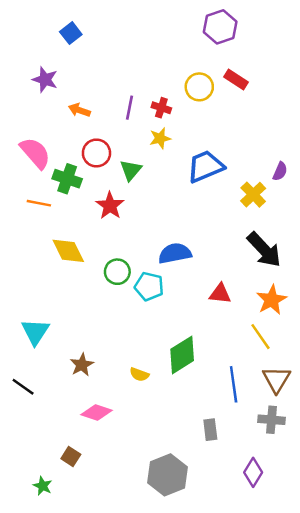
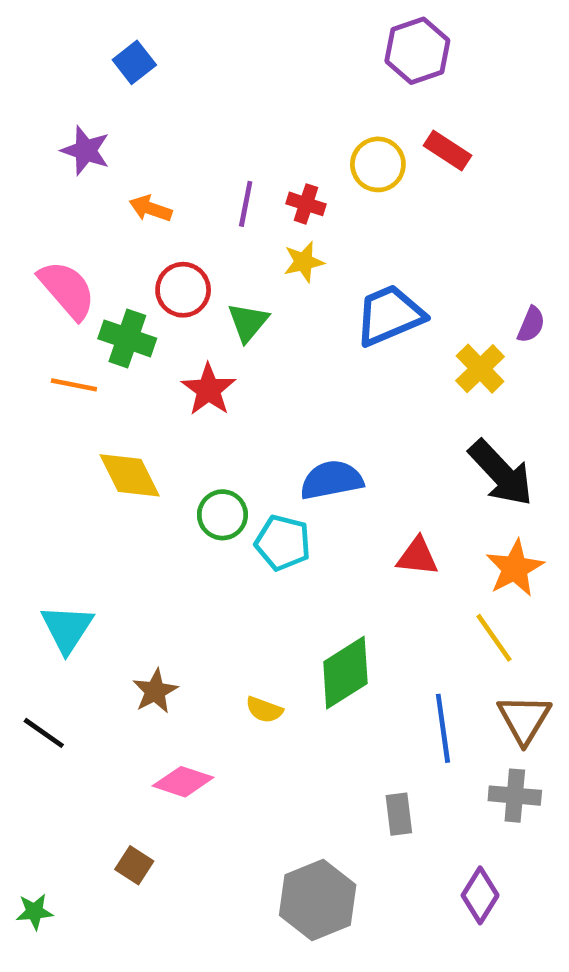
green star: (43, 486) -> (35, 912), moved, turned -30

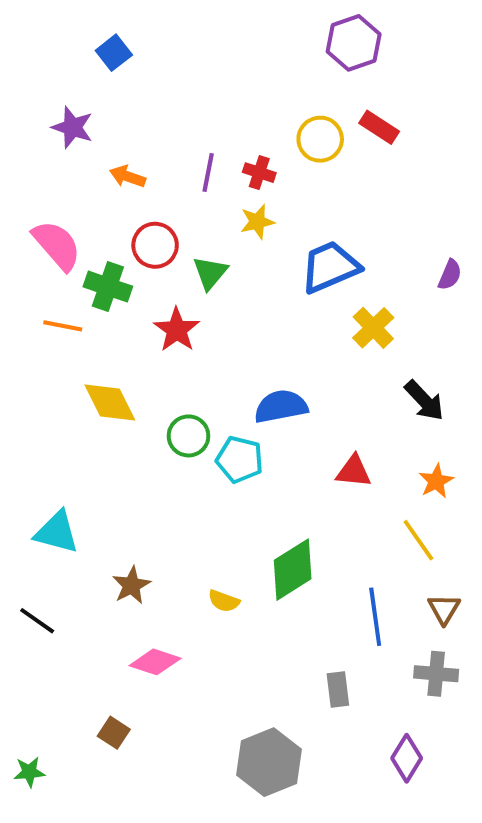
yellow cross: (480, 369) -> (373, 328), moved
black arrow: (501, 473) -> (424, 401), size x0.7
orange star: (515, 568) -> (436, 481), size x0.7
cyan triangle: (67, 629) -> (57, 532), turned -48
brown triangle: (524, 719) -> (444, 609), size x0.7

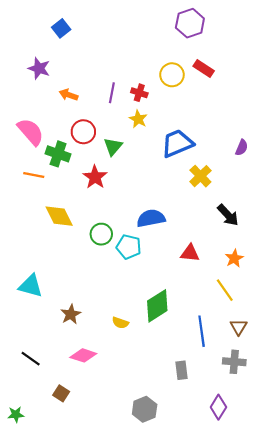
yellow star: (257, 222) -> (138, 119), turned -30
black line: (37, 621) -> (31, 359), moved
gray hexagon: (269, 762) -> (145, 409), size x0.7

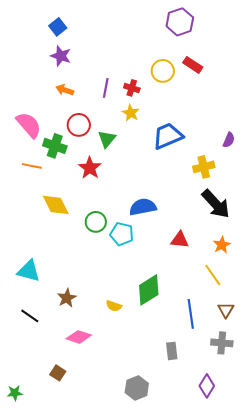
purple star: (39, 68) -> (61, 56), moved
yellow cross: (200, 176) -> (204, 167), moved, turned 30
black arrow: (228, 215) -> (216, 204), size x1.4
black line: (31, 359) -> (30, 316), moved

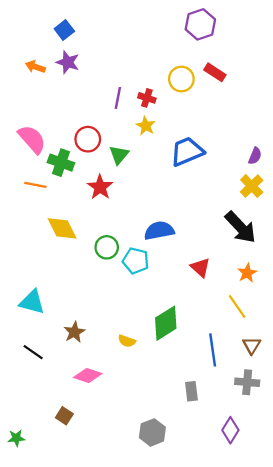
orange arrow: (65, 90) -> (35, 67), moved
yellow cross: (204, 167) -> (252, 186), moved, turned -30
red triangle: (180, 240) -> (200, 267), turned 36

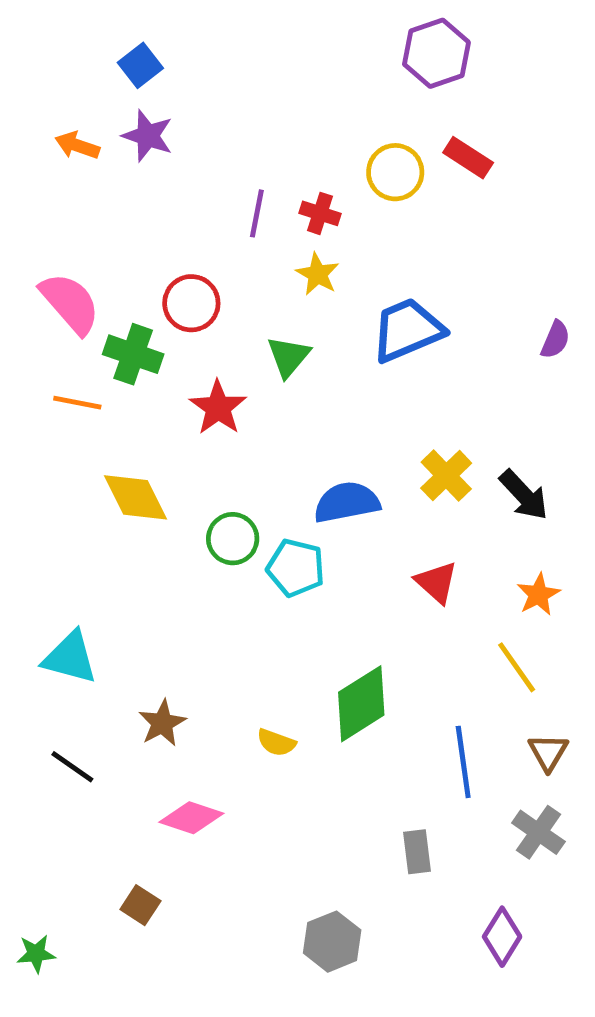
green triangle: (119, 155) -> (288, 357), moved
yellow cross: (252, 186) -> (446, 476), moved
black arrow: (240, 227) -> (524, 495), size x0.7
gray cross: (247, 382) -> (538, 832), turned 30

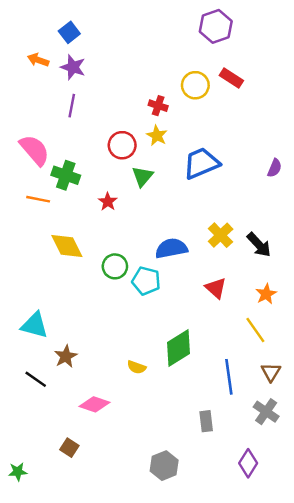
orange arrow: (77, 145) -> (38, 60), moved
purple line: (257, 213) -> (72, 106), moved
red circle: (191, 303) -> (122, 145), moved
red star: (218, 408) -> (108, 202), size x0.7
brown star: (162, 723) -> (66, 356), moved

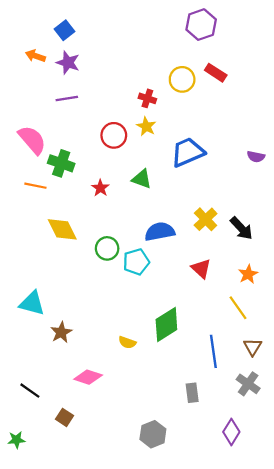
purple line: (72, 106) -> (67, 98), turned 70
purple semicircle: (275, 168) -> (256, 157), turned 78
green triangle: (143, 176) -> (142, 179), moved, turned -50
cyan pentagon: (146, 281) -> (136, 262), turned -30
black line: (36, 379) -> (30, 391), moved

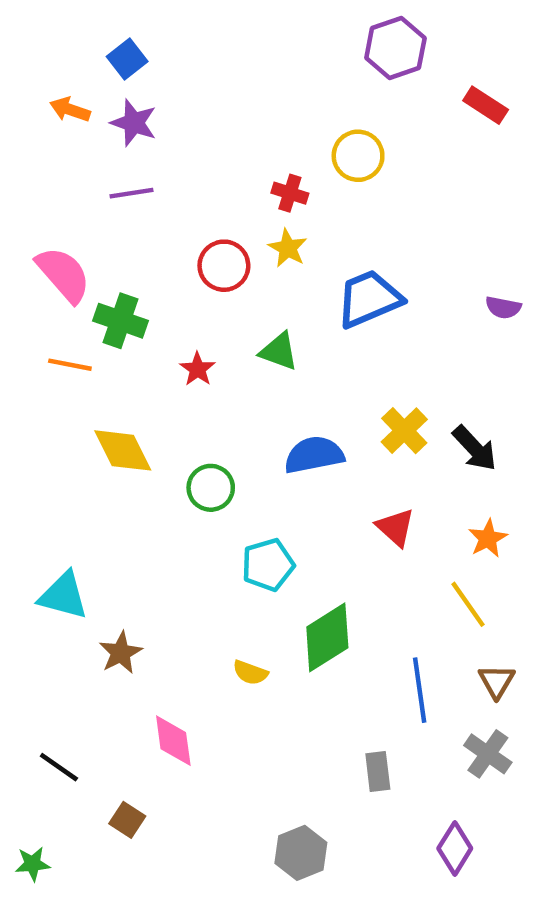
red rectangle: (216, 73) -> (486, 105), moved
cyan pentagon: (136, 262) -> (268, 565), moved
pink diamond: (88, 377) -> (173, 741), turned 64

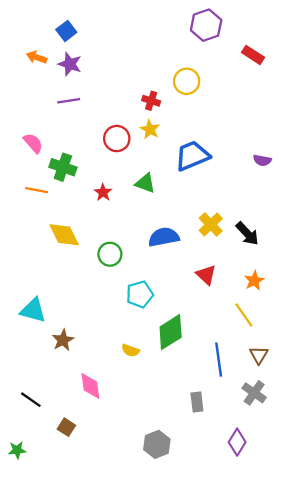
pink semicircle: (63, 275) -> (33, 143), size x0.7

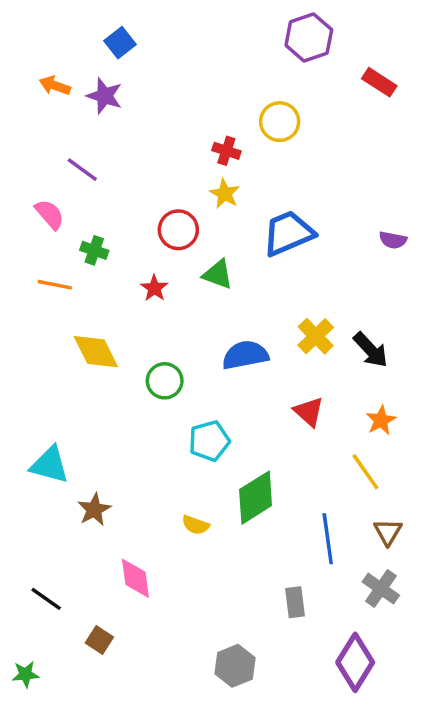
blue square: (66, 31) -> (120, 43), moved
purple line: (69, 101) -> (82, 170), moved, turned 45
red circle: (117, 139) -> (178, 230), moved
green cross: (63, 167) -> (94, 250), size x0.7
purple diamond: (237, 442) -> (355, 662), size x1.4

